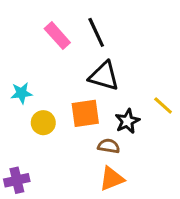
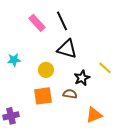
orange square: (85, 113) -> (43, 96), moved
yellow circle: (43, 123) -> (46, 70), moved
orange triangle: (112, 179) -> (94, 115), moved

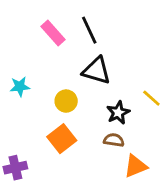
brown semicircle: (70, 94) -> (114, 140), moved
orange square: (43, 96) -> (62, 139), turned -30

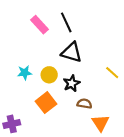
cyan star: (20, 87) -> (25, 73), moved
black star: (118, 113) -> (72, 83), moved
orange triangle: (136, 166) -> (100, 123), turned -42

